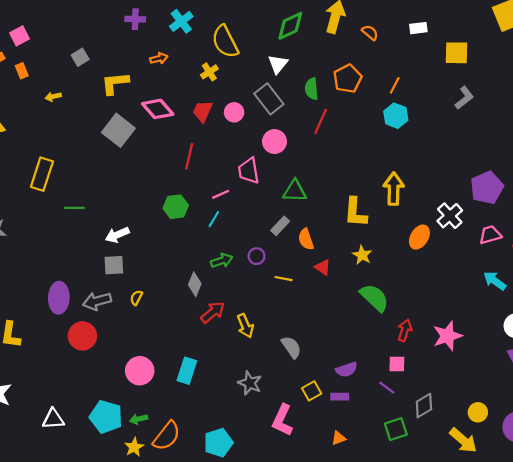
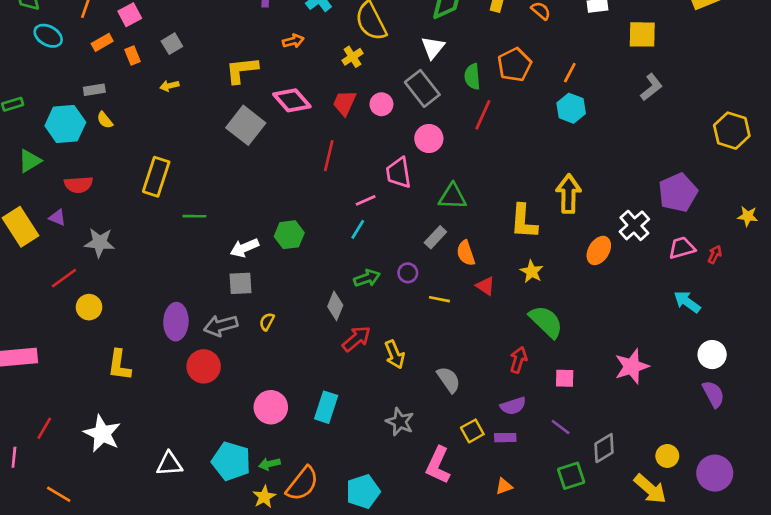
gray square: (80, 57) -> (172, 44), moved
green hexagon: (176, 207) -> (289, 235), moved
red arrow: (405, 330) -> (518, 360), moved
pink square: (397, 364) -> (565, 378), moved

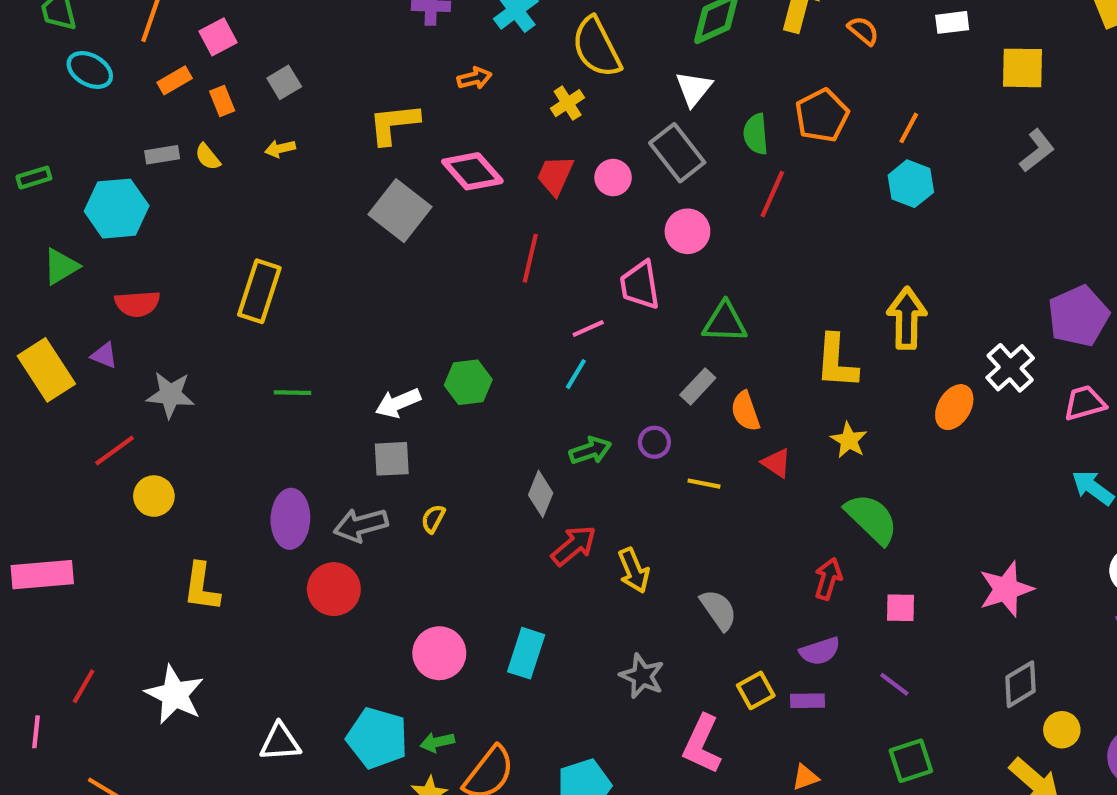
yellow semicircle: (105, 120) -> (208, 157), moved
green line: (194, 216) -> (292, 393), moved
gray diamond: (604, 448) -> (1020, 684), moved

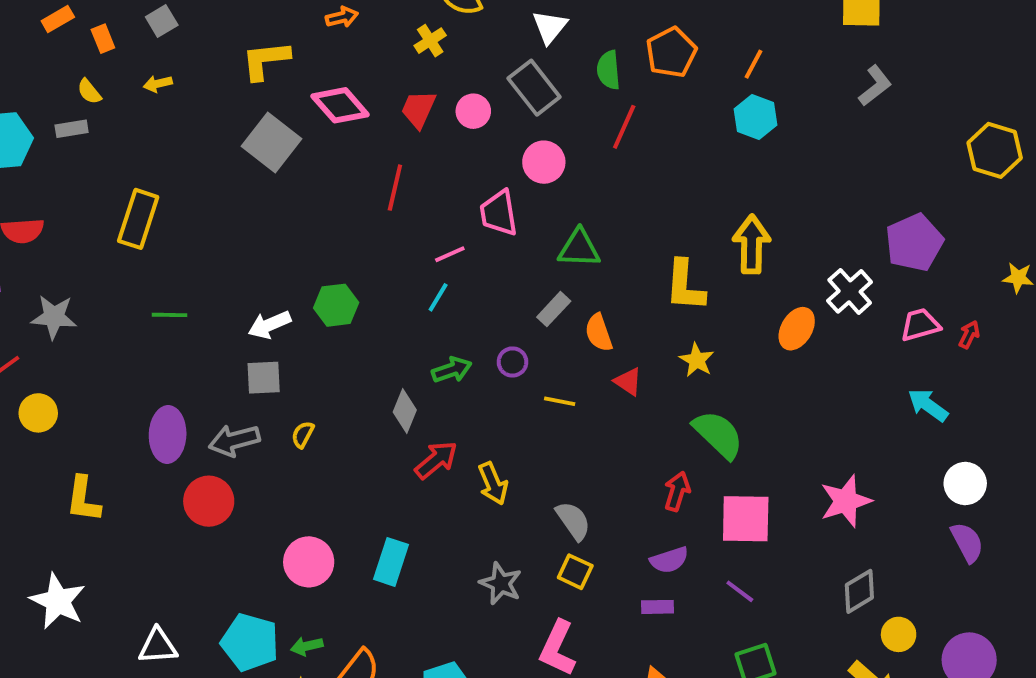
gray rectangle: (162, 155) -> (72, 129), moved
pink square: (901, 608) -> (746, 519), size x1.8
yellow square: (756, 690) -> (575, 572), moved, turned -36

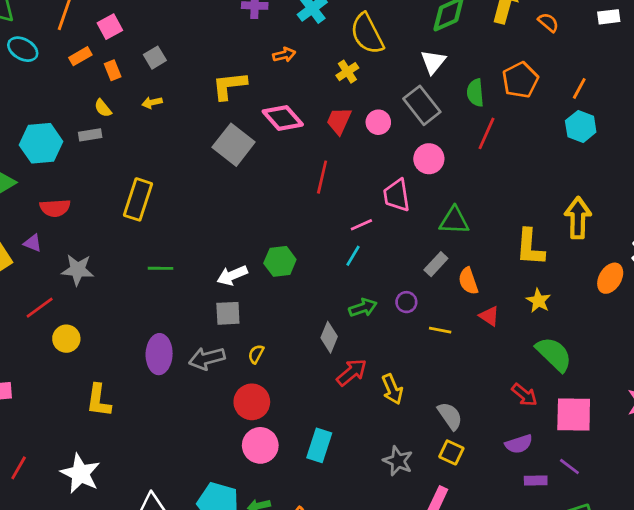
red arrow: (677, 491) -> (524, 395), turned 112
red circle: (209, 501) -> (252, 402), moved
purple rectangle: (658, 607) -> (536, 481), moved

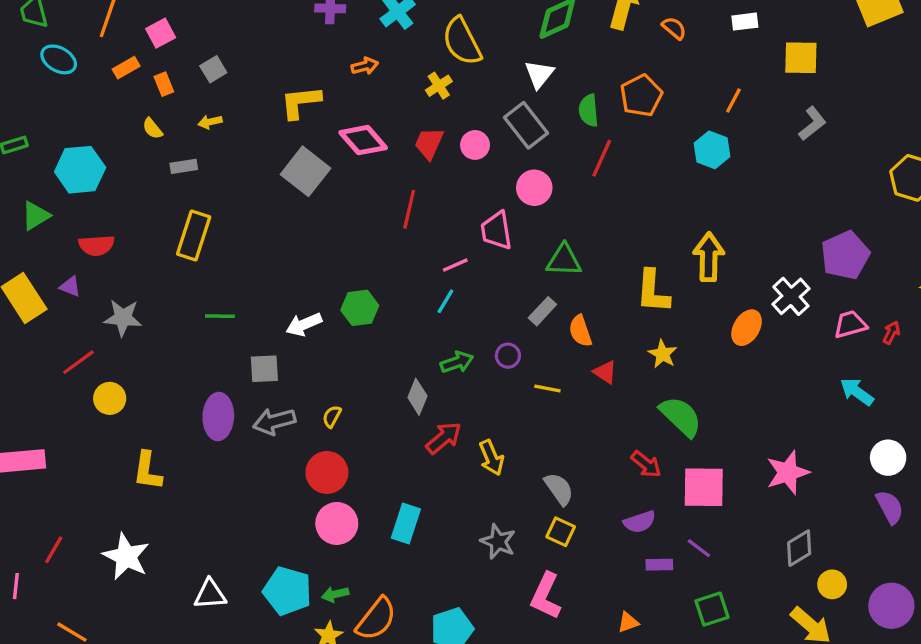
orange line: (579, 88) -> (733, 101), moved
gray rectangle: (90, 135) -> (184, 166), moved
gray square: (228, 313) -> (264, 369), moved

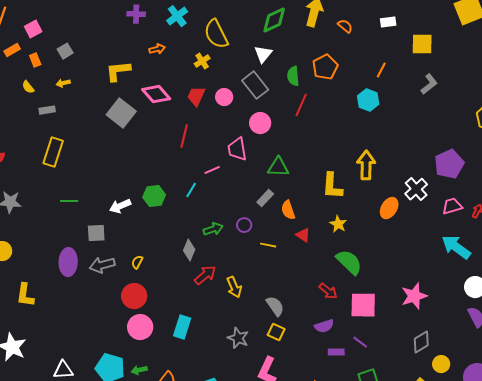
cyan line: (445, 301) -> (191, 190), moved
cyan arrow: (857, 392) -> (456, 247), size x1.4

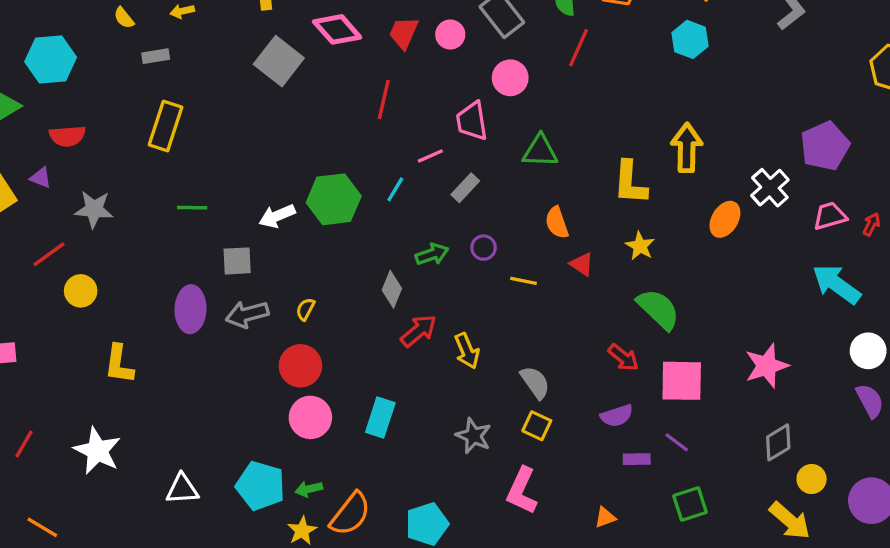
green hexagon: (154, 196) -> (334, 199), size x1.4
gray rectangle: (265, 198) -> (465, 188), moved

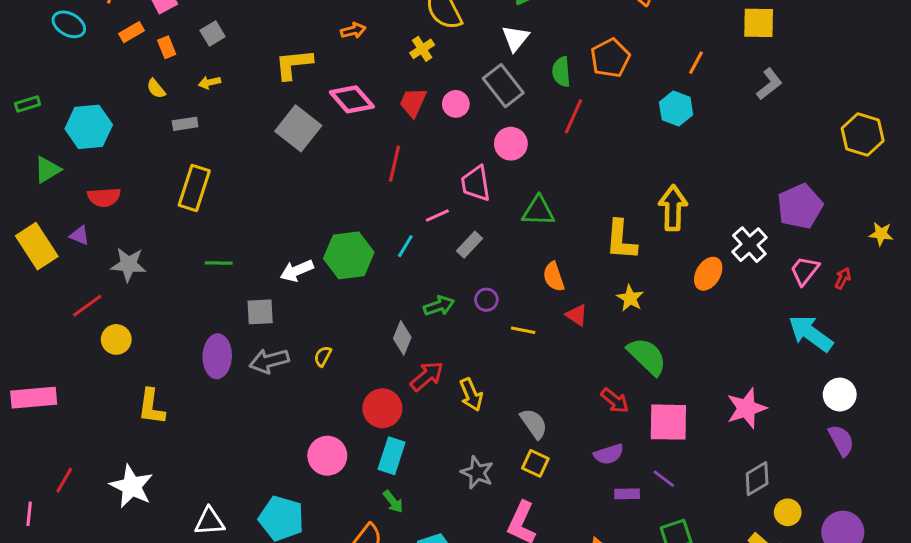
pink trapezoid: (830, 216) -> (805, 271), turned -36
red circle: (300, 366) -> (382, 408), moved
green arrow: (309, 489) -> (393, 502), moved, turned -115

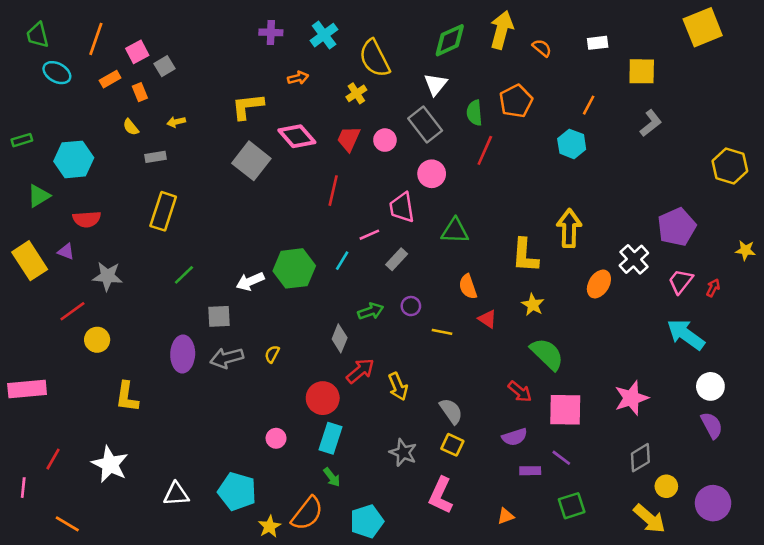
gray square: (213, 34) -> (165, 66), moved
green line: (219, 263) -> (184, 275), turned -45
pink circle: (327, 456) -> (276, 438), size x0.6

